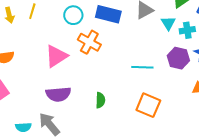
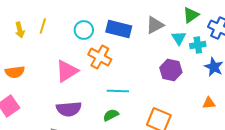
purple hexagon: (178, 58) -> (171, 70), moved
cyan line: (142, 67) -> (118, 91), moved
green semicircle: (100, 100) -> (111, 115), turned -119

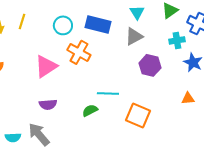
gray triangle: (155, 25) -> (134, 36), moved
cyan triangle: (179, 38) -> (137, 12), moved
cyan line: (118, 91) -> (108, 93), moved
purple semicircle: (69, 109) -> (48, 104), size x0.7

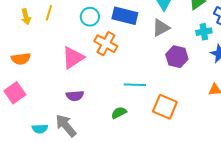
green semicircle: (90, 110) -> (119, 113), moved

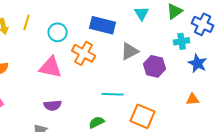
cyan circle: (90, 17) -> (58, 32), moved
gray triangle: (161, 28) -> (130, 51), moved
pink triangle: (73, 58) -> (51, 67), turned 45

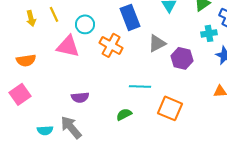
yellow line: (27, 22) -> (54, 14), turned -42
blue rectangle: (103, 25) -> (130, 17), turned 55
pink triangle: (51, 67) -> (68, 46), moved

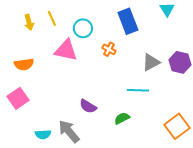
gray triangle: (157, 43) -> (151, 62), moved
orange cross: (111, 45) -> (109, 49), size x0.6
purple semicircle: (80, 97) -> (88, 106), moved, turned 36
orange square: (170, 108) -> (177, 126), moved, turned 30

